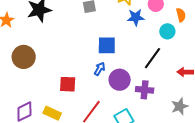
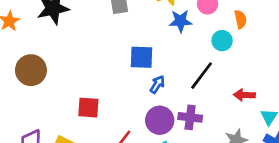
blue arrow: (100, 69) -> (157, 84), moved
purple circle: (120, 80) -> (160, 120), moved

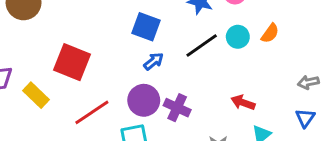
orange semicircle: (240, 19) -> (270, 33), moved, turned 30
black line: (202, 76) -> (202, 46), moved
red square: (88, 108) -> (72, 62), size x1.4

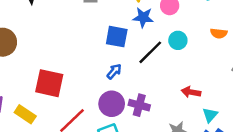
blue square: (146, 27) -> (117, 37), moved
orange semicircle: (270, 33) -> (219, 33), moved, turned 70

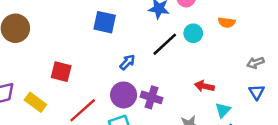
orange semicircle: (219, 33) -> (227, 22), moved
blue square: (117, 37) -> (105, 22), moved
red square: (49, 83) -> (61, 72), size x0.7

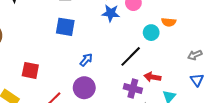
cyan circle: (193, 33) -> (151, 33), moved
black line: (165, 44) -> (131, 56), moved
purple cross: (151, 97) -> (133, 88), moved

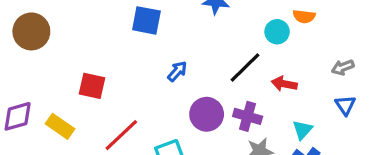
red arrow: (152, 77) -> (284, 84), moved
purple circle: (84, 88) -> (207, 114), moved

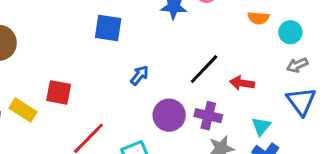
cyan circle: (277, 32) -> (290, 32), moved
blue triangle: (345, 105) -> (301, 101), size x1.5
yellow rectangle: (60, 126) -> (23, 110), moved

